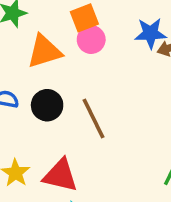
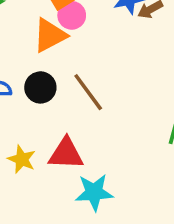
orange triangle: (44, 51) -> (50, 35), moved

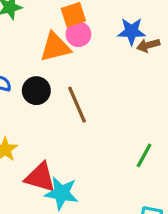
red triangle: (66, 154) -> (40, 177), moved

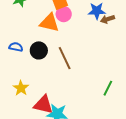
orange triangle: (55, 47) -> (49, 23), turned 30

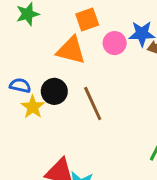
pink circle: (64, 14) -> (115, 43), moved
yellow star: (21, 88) -> (33, 107), moved

